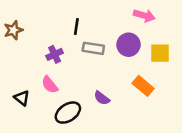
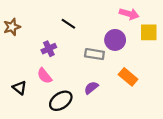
black line: (76, 26) -> (68, 24), turned -64
gray rectangle: (93, 48) -> (94, 54), moved
yellow square: (160, 53) -> (149, 32), moved
purple semicircle: (102, 98) -> (91, 88), turned 104

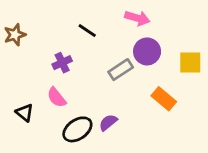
pink arrow: (129, 14) -> (137, 18), moved
yellow square: (149, 32) -> (190, 63), moved
gray rectangle: (94, 54) -> (121, 70), turned -42
purple semicircle: (91, 88) -> (108, 122), moved

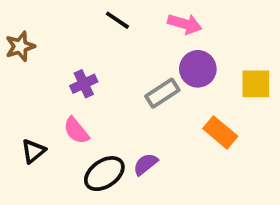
black line: (87, 31) -> (117, 20), moved
black triangle: (25, 113) -> (33, 151), turned 42

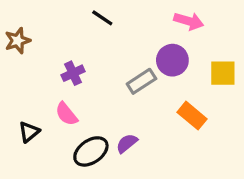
pink arrow: (185, 24) -> (189, 21), moved

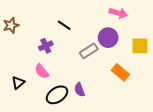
black line: (102, 18) -> (64, 25), moved
purple semicircle: (127, 143) -> (79, 90), turned -72

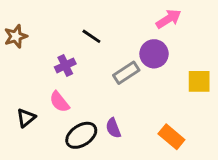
pink arrow: (118, 13) -> (169, 19), turned -48
yellow square: (140, 46) -> (199, 81), moved
orange rectangle: (120, 72) -> (171, 137), moved

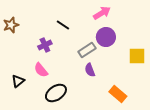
pink arrow: (169, 19) -> (102, 13), moved
purple semicircle: (113, 128) -> (90, 70), moved

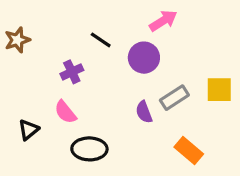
purple circle: (106, 37) -> (144, 58), moved
gray rectangle: (87, 50) -> (174, 98), moved
black ellipse: (56, 93) -> (89, 149), turned 35

